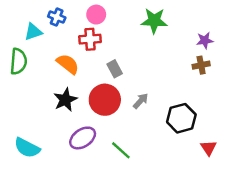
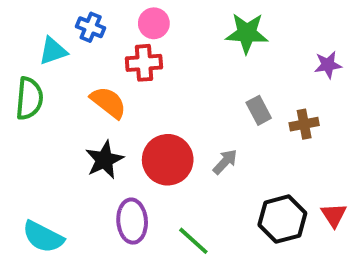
brown cross: (201, 65) -> (304, 124), moved
gray rectangle: (115, 69) -> (259, 110), moved
black hexagon: (181, 118) -> (282, 219), moved
purple ellipse: (83, 138) -> (132, 221), turned -60
red triangle: (208, 148) -> (334, 215), moved

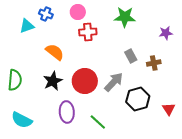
red cross: (144, 63) -> (88, 32), moved
green semicircle: (29, 98) -> (15, 80), moved
gray arrow: (225, 162) -> (114, 82), size x1.5
black hexagon: (282, 219) -> (138, 99), moved

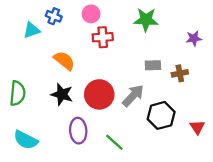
gray rectangle: (131, 56) -> (153, 65), turned -64
black star: (53, 81) -> (62, 94), turned -30

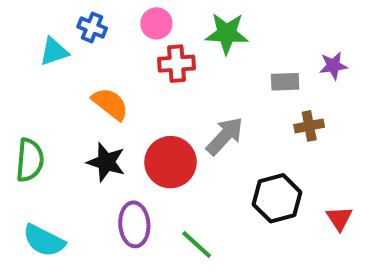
green star: (146, 20) -> (227, 33), moved
gray rectangle: (153, 65) -> (285, 82), moved
gray arrow: (133, 96) -> (225, 136), moved

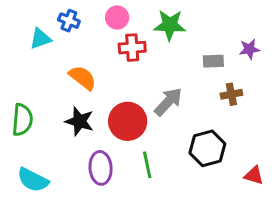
red triangle: (339, 218) -> (254, 175), moved, turned -40
green line: (197, 245) -> (147, 165), moved, turned 36

